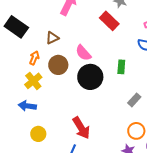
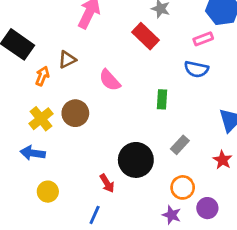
orange arrow: (34, 58) -> (42, 76), moved
brown circle: (58, 65) -> (75, 113), moved
black circle: (90, 77) -> (136, 160), moved
red arrow: (81, 128) -> (107, 183), size x0.6

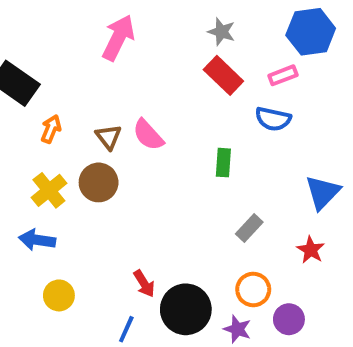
red rectangle: (145, 36) -> (223, 75), moved
brown triangle: (67, 60) -> (108, 137), moved, turned -42
black circle: (136, 160) -> (186, 309), moved

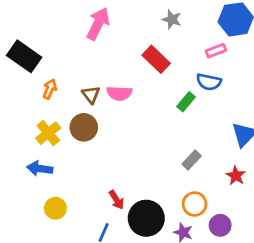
red rectangle: (223, 75) -> (156, 59), moved
pink semicircle: (148, 135) -> (119, 93), turned -45
green rectangle: (223, 163) -> (186, 102), moved, turned 36

